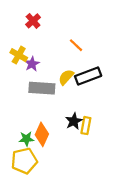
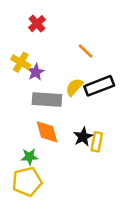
orange diamond: (42, 134) -> (47, 132), moved, turned -40

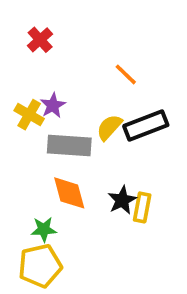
red cross: (37, 24) -> (40, 40), moved
yellow cross: (21, 62) -> (29, 115), moved

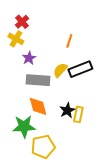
orange line: (126, 74) -> (69, 41), turned 64
yellow cross: (29, 115) -> (16, 39), moved
green star: (44, 229) -> (24, 127), size x1.6
yellow pentagon: (40, 266) -> (43, 147), moved

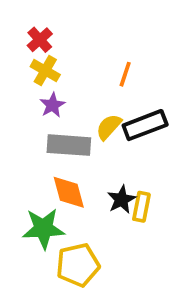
yellow cross: (16, 39) -> (45, 71), moved

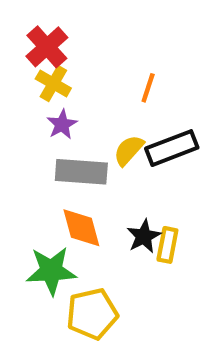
red cross: (40, 40) -> (47, 47), size x1.4

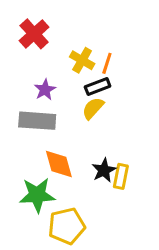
yellow cross: (53, 84) -> (82, 60), moved
black rectangle: (172, 148) -> (98, 87), moved, size x0.7
gray rectangle: (81, 172) -> (37, 121), moved

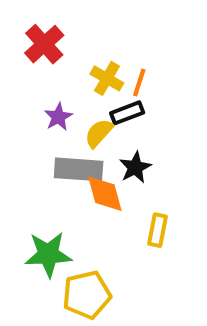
yellow semicircle: (93, 108) -> (99, 133), moved
gray rectangle: (37, 121) -> (79, 169), moved
orange diamond: (59, 164) -> (105, 194), moved
black star: (104, 170) -> (135, 167), moved

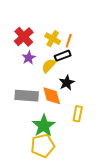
red cross: (44, 44) -> (24, 37), moved
gray rectangle: (79, 169) -> (27, 96), moved
green star: (48, 254) -> (44, 126), moved, turned -30

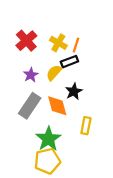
purple star: (29, 58) -> (31, 75), moved
gray rectangle: (27, 96) -> (30, 106), turned -60

